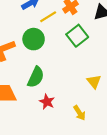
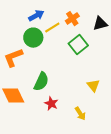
green circle: (34, 39) -> (33, 38), moved

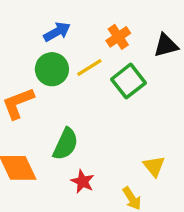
yellow line: (52, 28) -> (89, 68), moved
yellow triangle: (93, 86) -> (154, 166), moved

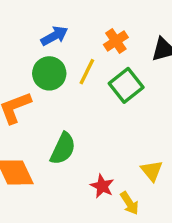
yellow line: (89, 68) -> (87, 72), turned -32
red star: (83, 181) -> (102, 186), moved

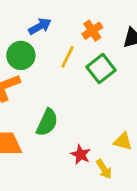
green circle: (49, 73) -> (21, 55), moved
yellow triangle: (152, 171) -> (123, 141), turned -36

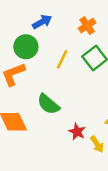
yellow line: (68, 57) -> (62, 59), moved
green semicircle: (47, 122) -> (48, 104), turned 105

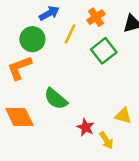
yellow line: (62, 59) -> (70, 34), moved

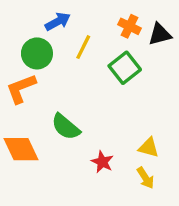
orange cross: (96, 17) -> (129, 26), moved, turned -30
yellow arrow: (106, 140) -> (145, 178), moved

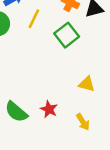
green semicircle: (66, 127) -> (16, 112), moved
yellow triangle: (149, 148) -> (87, 84), moved

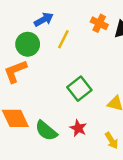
green square: (67, 35) -> (79, 89), moved

